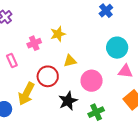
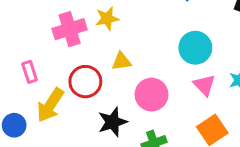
pink cross: (34, 43) -> (70, 29), size x1.5
pink rectangle: (12, 61) -> (30, 72), moved
pink triangle: (125, 71) -> (204, 85), turned 35

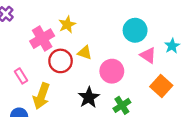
yellow triangle: (121, 61) -> (85, 53), turned 40
red circle: (85, 82) -> (61, 61), moved

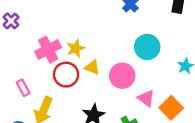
yellow star: (67, 25) -> (76, 48), moved
pink triangle: (148, 55) -> (146, 98), moved
pink circle: (112, 71) -> (122, 76), moved

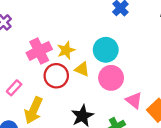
cyan circle: (147, 47) -> (106, 50), moved
pink rectangle: (23, 88) -> (14, 88), turned 70

